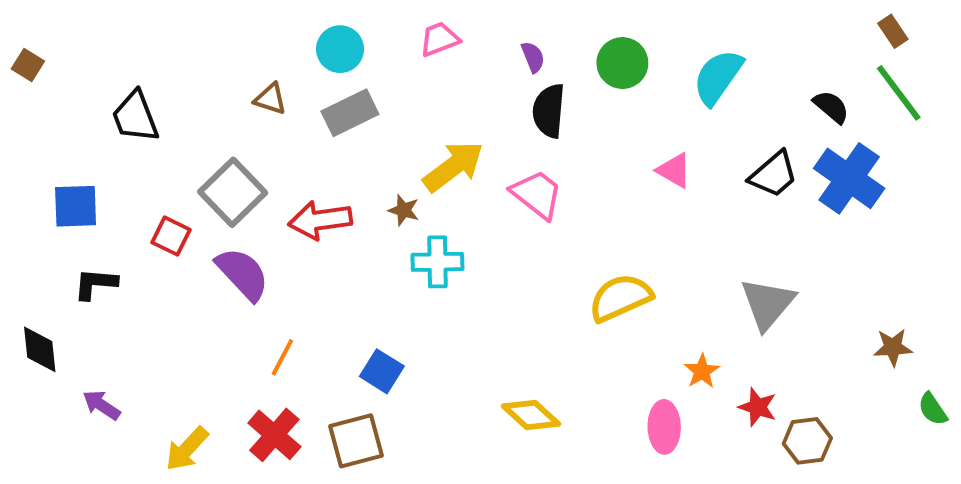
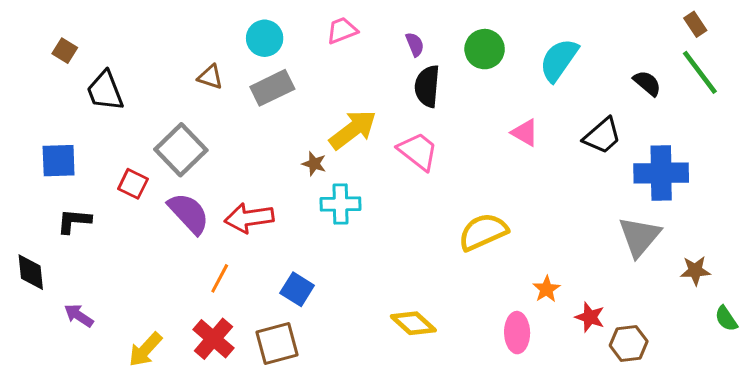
brown square: (28, 65) -> (65, 51), moved
blue cross: (849, 178) -> (661, 173), moved, turned -36
red arrow: (320, 220) -> (249, 218), moved
gray triangle: (768, 304) -> (639, 237), moved

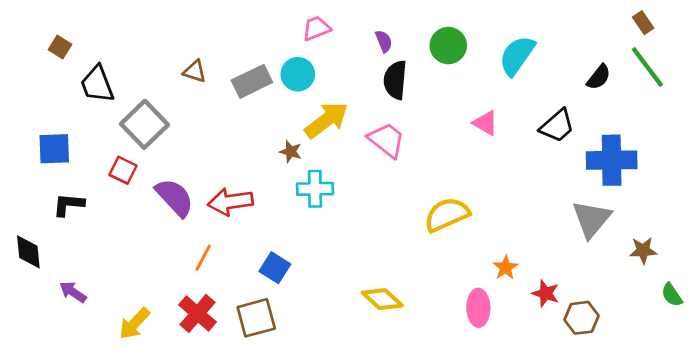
cyan circle: (265, 38) -> (298, 74), moved
black semicircle: (647, 83) -> (599, 77), turned 88
gray square: (181, 150) -> (144, 124), moved

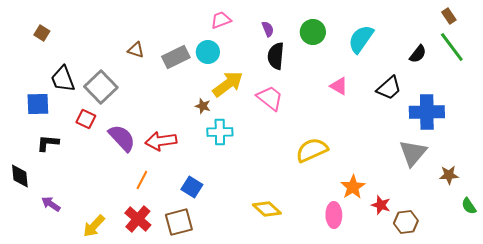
black trapezoid: (97, 84) -> (63, 79), moved
orange star: (506, 268) -> (353, 187), size x1.4

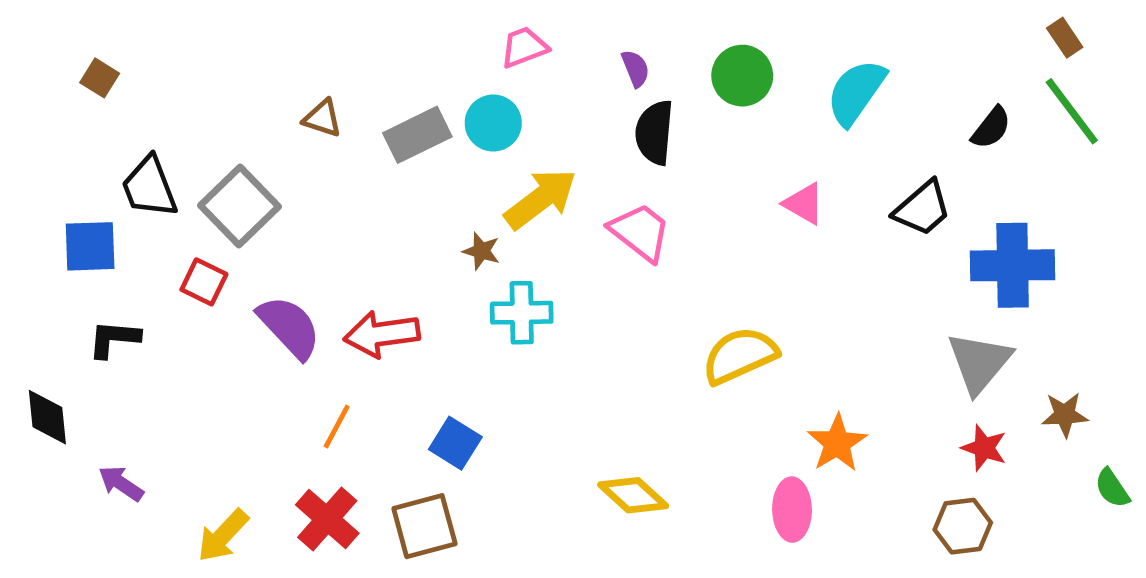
red star: (381, 205) -> (984, 448), moved

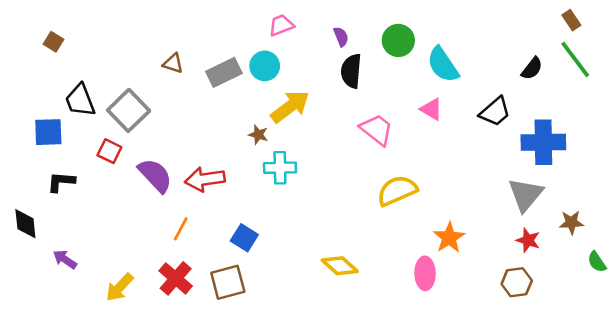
cyan semicircle: (856, 92) -> (443, 65), moved, turned -69
pink trapezoid: (640, 232) -> (377, 130), moved

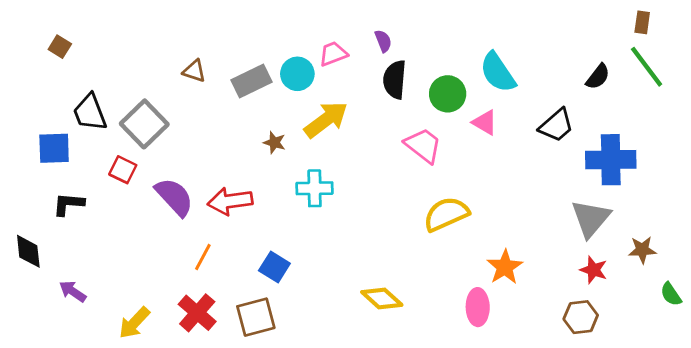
brown rectangle: (571, 20) -> (642, 22), turned 42
pink trapezoid: (281, 25) -> (333, 54), moved
green circle: (398, 40) -> (448, 94), moved
brown star: (258, 135) -> (274, 143), moved

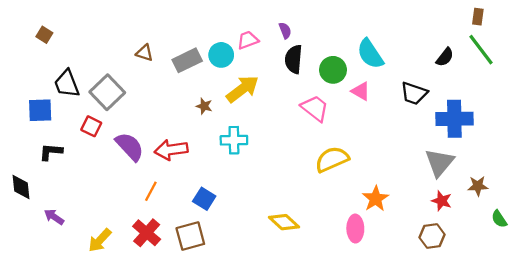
black trapezoid: (556, 125) -> (414, 93), turned 60

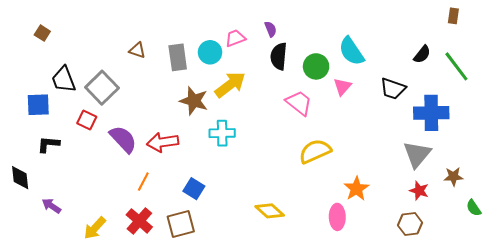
green line: (481, 50) -> (456, 66), moved
gray rectangle: (187, 60) -> (178, 57), turned -72
pink triangle: (361, 91) -> (342, 87), turned 42
brown star: (204, 106) -> (194, 101), size x1.8

